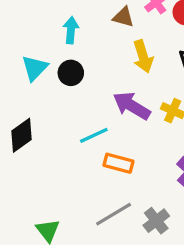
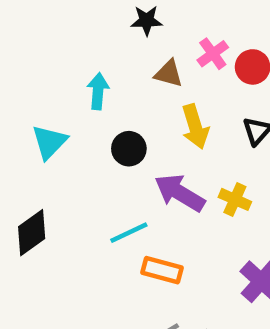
black circle: (71, 73) -> (129, 149), moved

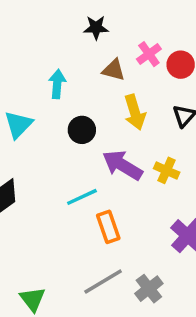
orange rectangle: (162, 270) -> (108, 227), turned 56

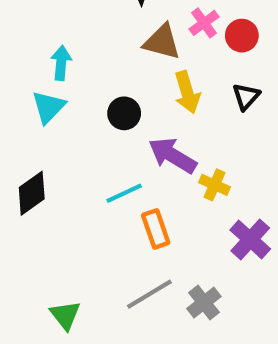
brown triangle: (114, 70) -> (162, 42), size x1.4
cyan arrow: (57, 84) -> (61, 63), moved
yellow cross: (167, 170) -> (214, 185), moved

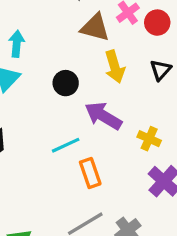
yellow cross: (214, 185) -> (149, 139), moved

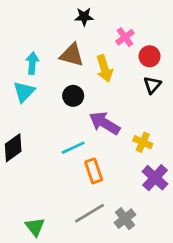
red circle: (157, 23) -> (150, 56), moved
brown triangle: (95, 27) -> (72, 55), moved
yellow arrow: (115, 67) -> (105, 69), moved

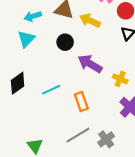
cyan arrow: (32, 63) -> (33, 16), turned -112
yellow arrow: (105, 69) -> (90, 21), turned 132
cyan line: (73, 148) -> (51, 90), moved

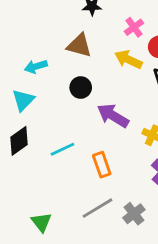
cyan arrow: (33, 16) -> (36, 66), moved
yellow arrow: (90, 21) -> (128, 59), moved
cyan triangle: (26, 39) -> (23, 100), moved

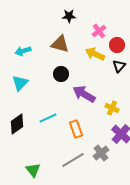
cyan arrow: (36, 66) -> (23, 51), moved
black diamond: (19, 141) -> (17, 124), moved
gray cross: (134, 214) -> (101, 153), moved

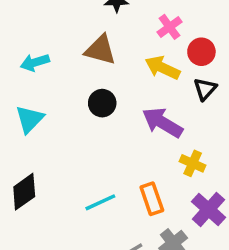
purple arrow: (84, 94) -> (162, 123), moved
cyan line: (48, 118) -> (100, 202), moved
orange rectangle: (76, 129) -> (152, 199), moved

